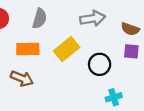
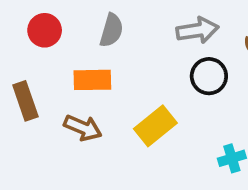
yellow rectangle: (67, 49) -> (155, 126), moved
black circle: (100, 64) -> (209, 76), moved

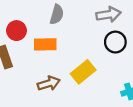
red circle: (45, 30) -> (17, 31), moved
brown arrow: (83, 128) -> (49, 83), moved, turned -40

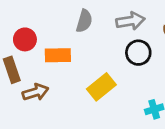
gray semicircle: (57, 14) -> (84, 21), moved
brown arrow: (49, 83) -> (35, 92), moved

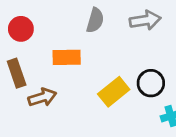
red circle: (25, 39) -> (21, 29), moved
black circle: (138, 53) -> (151, 83), moved

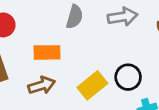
brown arrow: (42, 97) -> (42, 85), moved

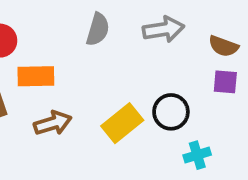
orange rectangle: (47, 52) -> (36, 76), moved

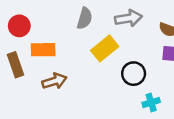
yellow rectangle: (122, 123) -> (105, 48), moved

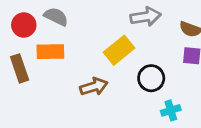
gray semicircle: (85, 18) -> (56, 17), moved, turned -80
brown arrow: (54, 81) -> (94, 87), moved

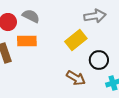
brown arrow: (94, 87) -> (76, 78), moved, turned 48

